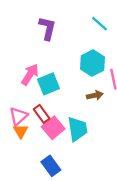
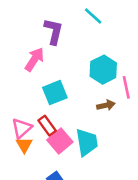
cyan line: (99, 24) -> (93, 16), moved
pink arrow: (30, 75) -> (34, 59), moved

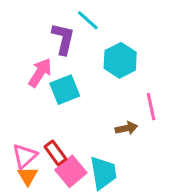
cyan line: (93, 16) -> (88, 20), moved
cyan hexagon: (103, 70) -> (120, 60), moved
cyan square: (55, 93) -> (65, 90), moved

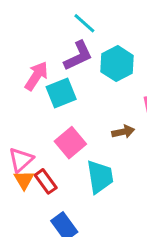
purple L-shape: (63, 39) -> (78, 56), moved, turned 52
red rectangle: (55, 153) -> (46, 181), moved
pink square: (71, 171) -> (70, 143), moved

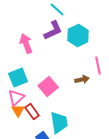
pink arrow: (36, 76) -> (26, 43), turned -54
cyan square: (61, 93) -> (18, 77), moved
cyan trapezoid: (100, 177) -> (59, 122), moved

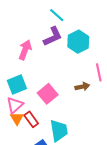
pink arrow: (26, 43) -> (25, 50), turned 42

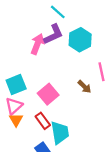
pink arrow: (25, 50) -> (37, 44), moved
brown arrow: (82, 87) -> (84, 87), turned 56
red rectangle: (31, 119) -> (43, 121), moved

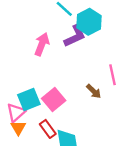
purple L-shape: (53, 34) -> (75, 36), moved
cyan hexagon: (80, 40) -> (89, 22), moved
cyan square: (16, 85) -> (29, 100), moved

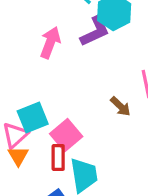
pink square: (54, 100) -> (66, 135), moved
red rectangle: (48, 129) -> (58, 158), turned 36

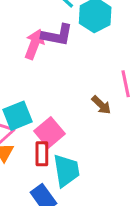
purple L-shape: (95, 31) -> (57, 35), moved, turned 36

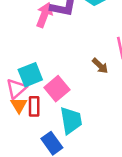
red rectangle: (42, 154) -> (34, 106), moved

